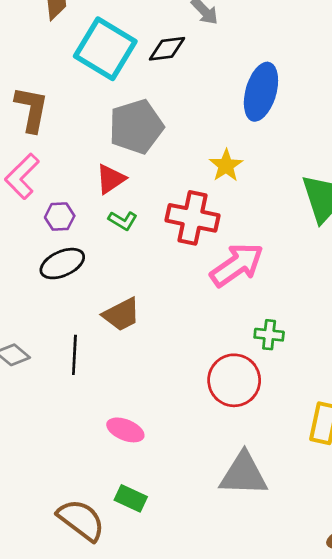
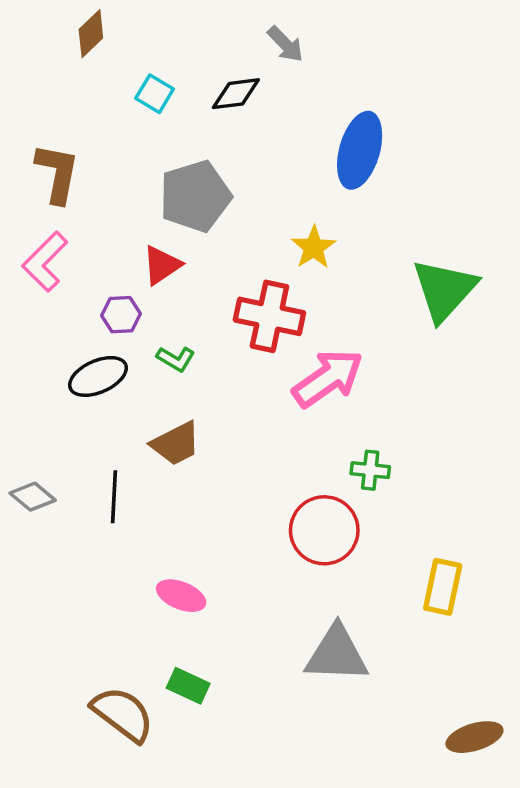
cyan square: (105, 49) -> (155, 94), size x0.5
purple hexagon: (60, 217) -> (121, 315), moved
green L-shape: (123, 221) -> (176, 359), moved

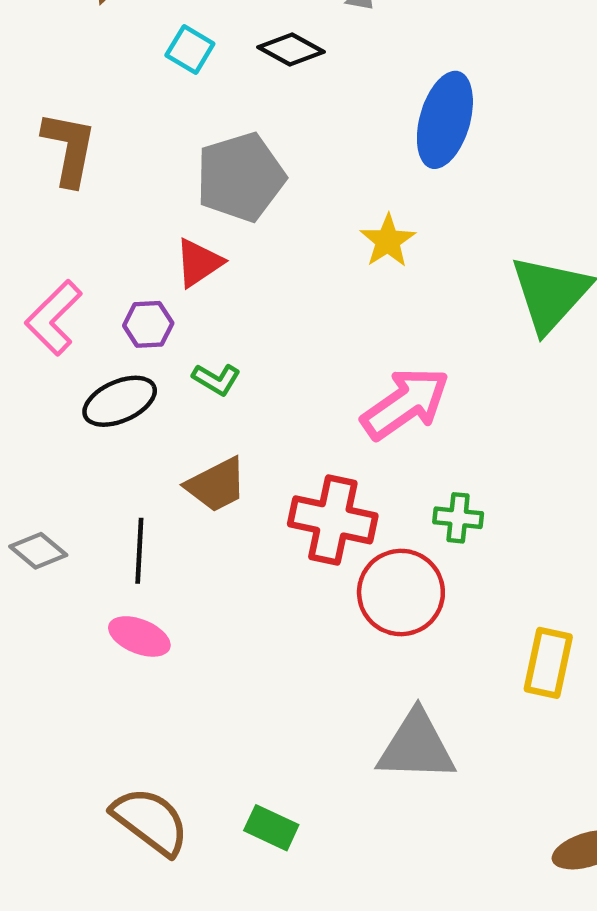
black diamond: (236, 94) -> (291, 50), turned 36
pink L-shape: (45, 262) -> (54, 318), moved
red cross: (269, 316) -> (333, 520), moved
pink ellipse: (181, 596) -> (139, 636), moved
green rectangle: (188, 686) -> (271, 828), moved

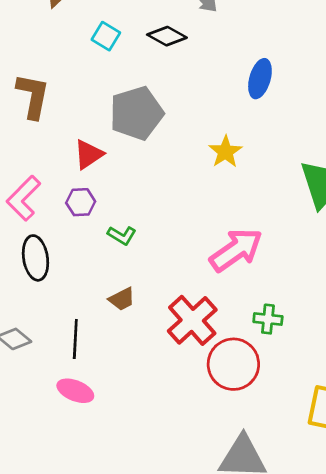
blue ellipse: (445, 120) -> (260, 79), size x0.7
red triangle: (199, 263) -> (89, 154), moved
black ellipse: (120, 401) -> (35, 258), moved, turned -75
brown trapezoid: (216, 485) -> (122, 299), size x0.7
red cross: (333, 520) -> (192, 320), turned 36

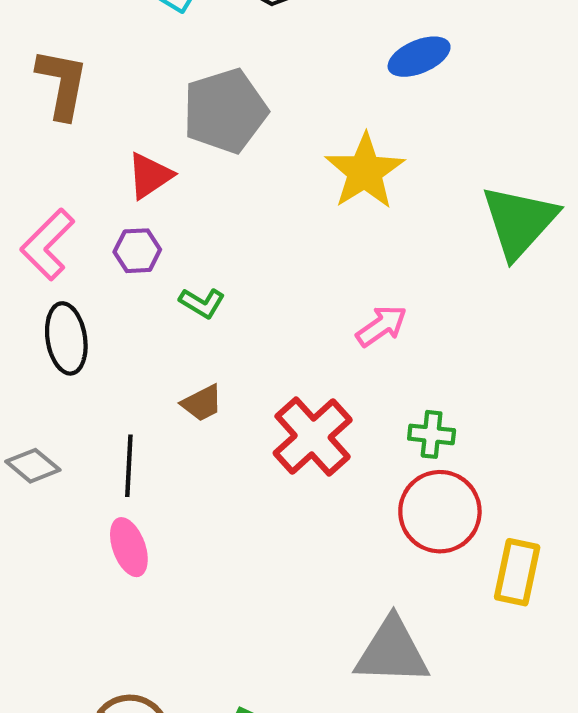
blue ellipse: (260, 79) -> (419, 57), turned 51
yellow star: (225, 152) -> (365, 171), size x1.5
pink arrow: (236, 250) -> (381, 326), size x0.6
red circle: (233, 364) -> (440, 512), moved
pink ellipse: (75, 391) -> (129, 547), turned 48

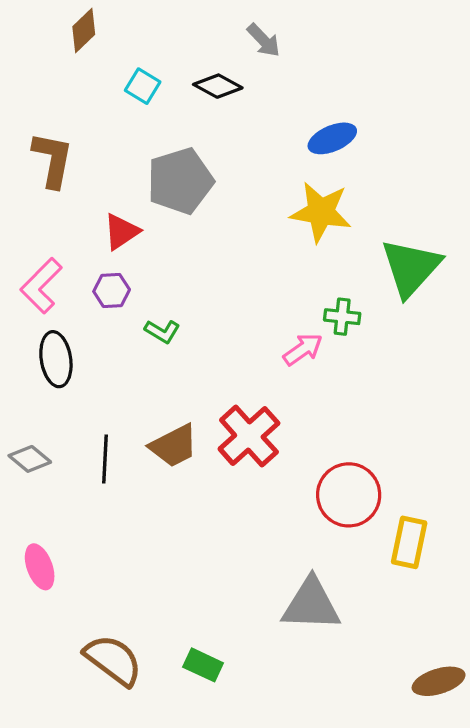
yellow star: (365, 171) -> (321, 212), moved, turned -30
brown trapezoid: (202, 403) -> (174, 446), moved, size x1.5
green cross: (432, 434) -> (342, 317), moved
pink ellipse: (129, 547) -> (40, 567), moved

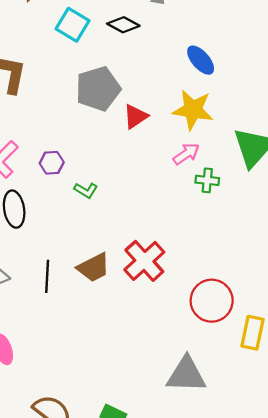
cyan square: (143, 86) -> (73, 25), size x1.4
blue ellipse: (332, 138) -> (201, 60), turned 72
red triangle: (121, 232) -> (136, 116), moved
pink arrow: (303, 349) -> (186, 154), moved

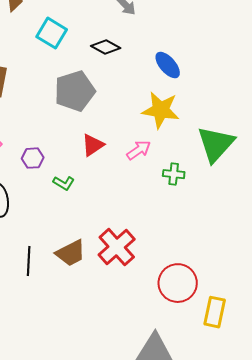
black diamond: (123, 25) -> (106, 47), moved
red triangle: (136, 116) -> (93, 145), moved
pink arrow: (186, 154) -> (139, 150), moved

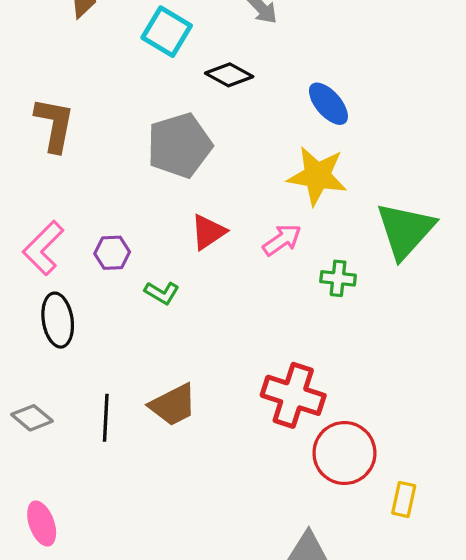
cyan square: (52, 33) -> (167, 32), moved
red cross: (117, 247) -> (293, 395), moved, turned -30
yellow rectangle: (215, 312) -> (404, 499), size x0.7

